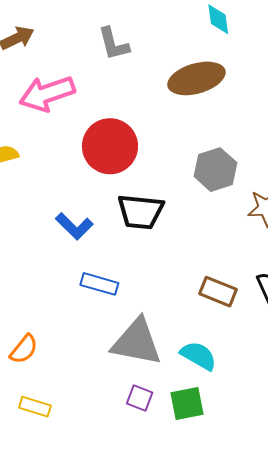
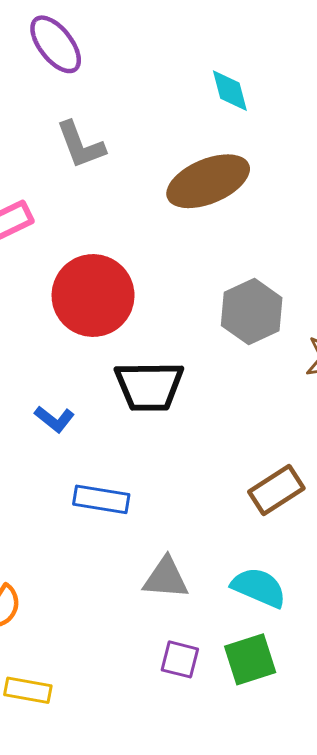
blue L-shape: (74, 226) -> (54, 419), size x0.7
brown rectangle: (218, 292) -> (276, 490), turned -48
gray triangle: (137, 342) -> (166, 578), size x0.6

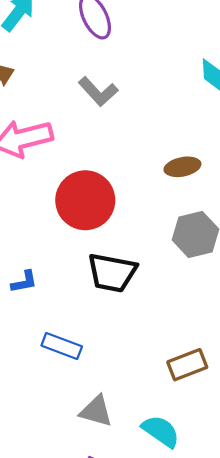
gray L-shape: (80, 145) -> (98, 92), turned -33
brown ellipse: (208, 181) -> (182, 167), moved, size x0.6
blue L-shape: (54, 419) -> (24, 282), moved, turned -60

